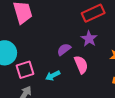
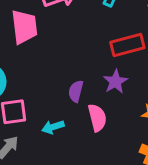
purple semicircle: (64, 49) -> (76, 91), turned -48

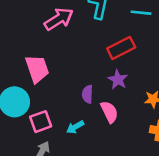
pink trapezoid: (24, 27) -> (37, 69), moved

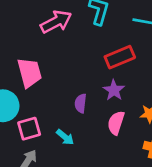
pink semicircle: (109, 112) -> (116, 123), moved, turned -140
cyan arrow: (75, 127) -> (65, 137), turned -114

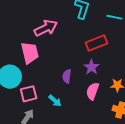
pink arrow: (56, 22) -> (46, 28), moved

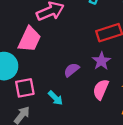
pink trapezoid: (30, 53) -> (29, 39), turned 35
purple semicircle: (67, 76) -> (72, 70), turned 40

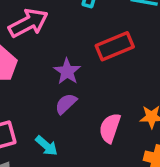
purple star: (101, 61) -> (67, 71), moved

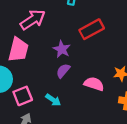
pink semicircle: (110, 128) -> (94, 84), turned 96

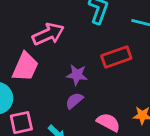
purple star: (62, 49) -> (77, 75), turned -30

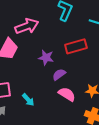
purple semicircle: (74, 101) -> (59, 75), moved

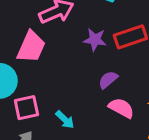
purple star: (46, 58) -> (95, 40), moved

